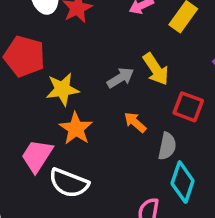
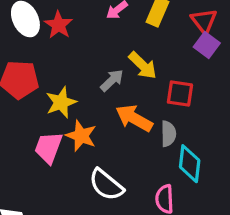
orange arrow: (135, 122) -> (134, 118), size x1.6
pink trapezoid: (37, 156) -> (48, 148), moved
white semicircle: (69, 183) -> (106, 185), moved, turned 30

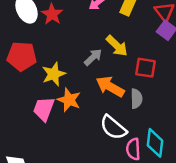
cyan diamond: (190, 164) -> (155, 143), moved
white semicircle: (106, 185) -> (113, 127), moved

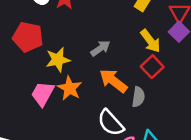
yellow arrow: (117, 46) -> (150, 41), moved
red square: (146, 68) -> (152, 67), turned 30

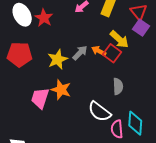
yellow star: (58, 60) -> (58, 59), moved
red square: (152, 67) -> (112, 53), moved
orange arrow: (113, 81) -> (99, 51), moved, size x0.6

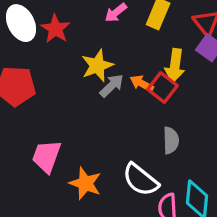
yellow arrow: (119, 39) -> (175, 66), turned 54
yellow star: (58, 59) -> (97, 66), moved
orange star: (61, 90) -> (85, 183), moved

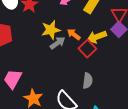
yellow arrow: (175, 66) -> (97, 37), turned 54
orange arrow: (142, 83) -> (74, 34), moved

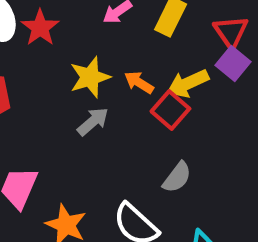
gray arrow: (57, 43) -> (93, 121), moved
gray semicircle: (88, 81) -> (177, 177), turned 35

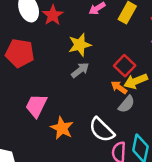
orange arrow: (139, 82) -> (119, 87), moved
yellow arrow: (188, 83) -> (136, 81), moved

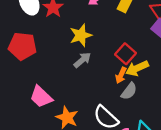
orange arrow: (119, 87) -> (121, 75), turned -98
pink trapezoid: (36, 106) -> (41, 97), turned -70

